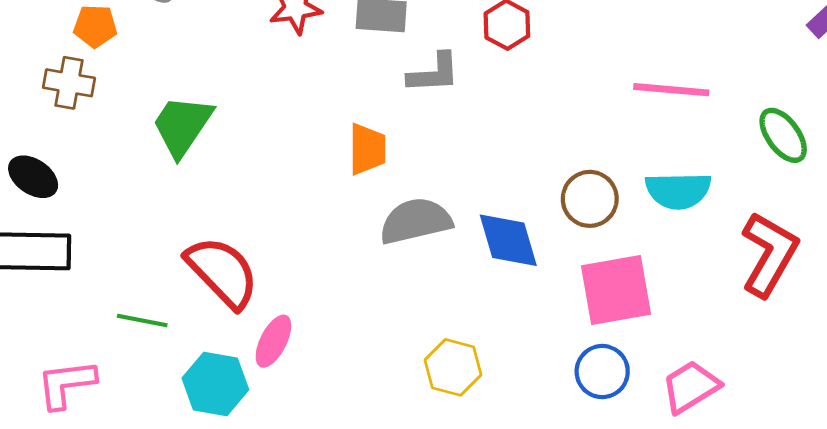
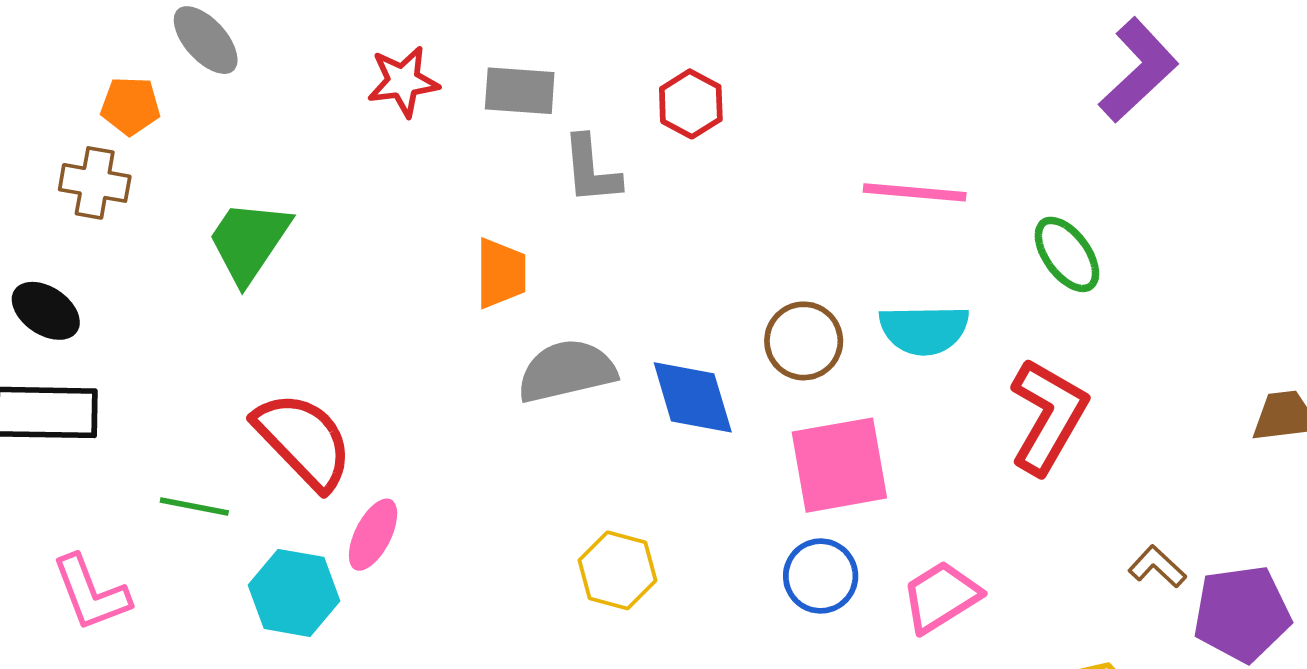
gray L-shape: (434, 73) -> (591, 170), turned 88
pink L-shape: (66, 384) -> (91, 593), turned -104

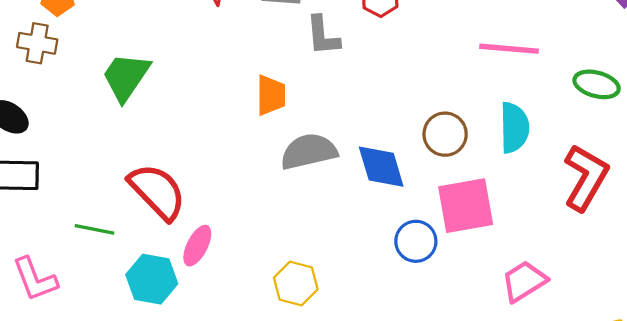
green ellipse: (1067, 254) -> (597, 84), turned -39
cyan semicircle: (924, 330) -> (514, 128), turned -90
yellow hexagon: (617, 570) -> (296, 283), moved
blue circle: (821, 576) -> (416, 241), moved

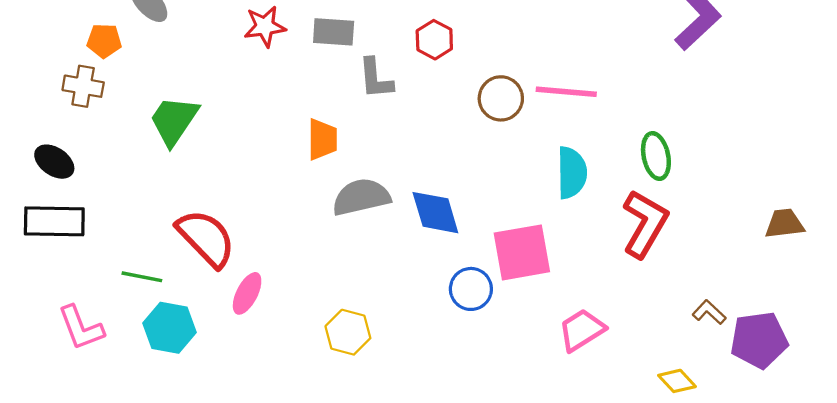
green ellipse: (597, 84) -> (656, 156), moved, turned 63
brown circle: (445, 134) -> (501, 98), moved
cyan hexagon: (152, 279) -> (170, 328), moved

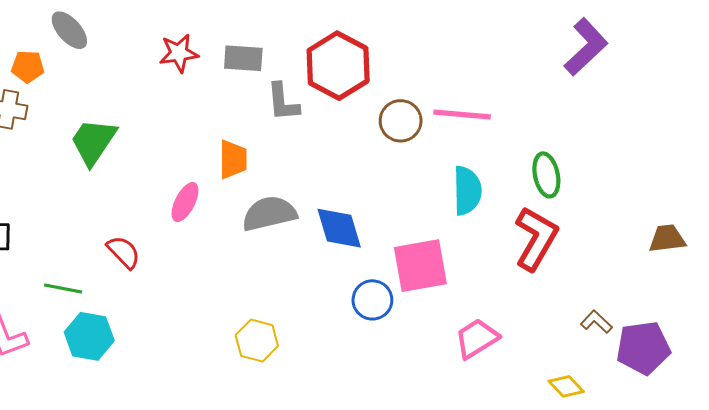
red hexagon: (434, 40) -> (338, 66), size x1.8
red semicircle: (206, 238) -> (124, 252), size x0.6
pink ellipse: (247, 293) -> (185, 202), moved

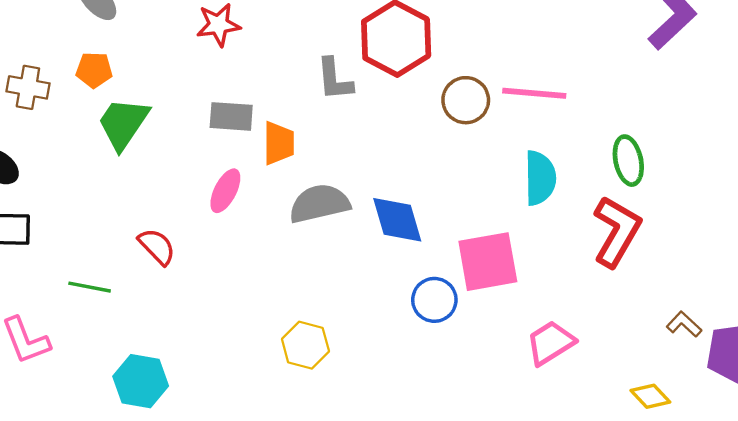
gray rectangle: (243, 58) -> (231, 116), moved
orange pentagon: (28, 67) -> (94, 70), moved
cyan hexagon: (89, 336) -> (141, 381), moved

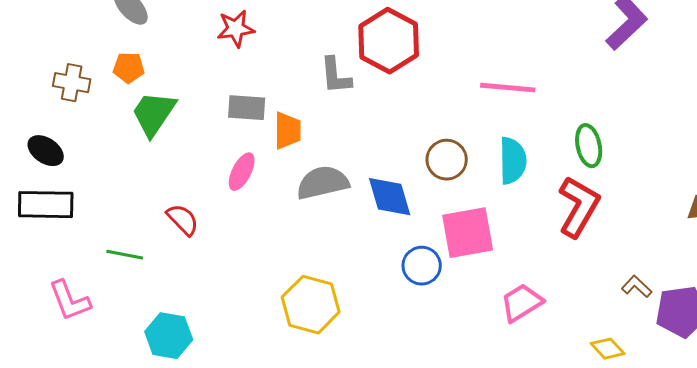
brown circle: (466, 100) -> (447, 160), moved
yellow hexagon: (305, 345) -> (311, 305), size x1.4

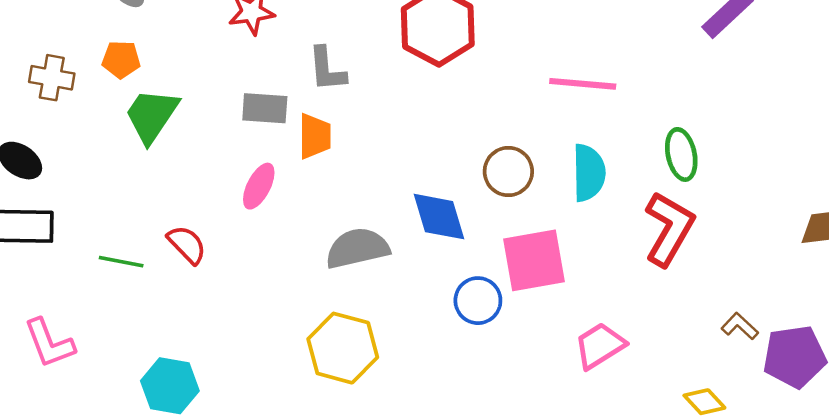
gray L-shape: (336, 76) -> (327, 69), moved
gray semicircle: (323, 183) -> (357, 248), moved
green line: (125, 255) -> (121, 262), moved

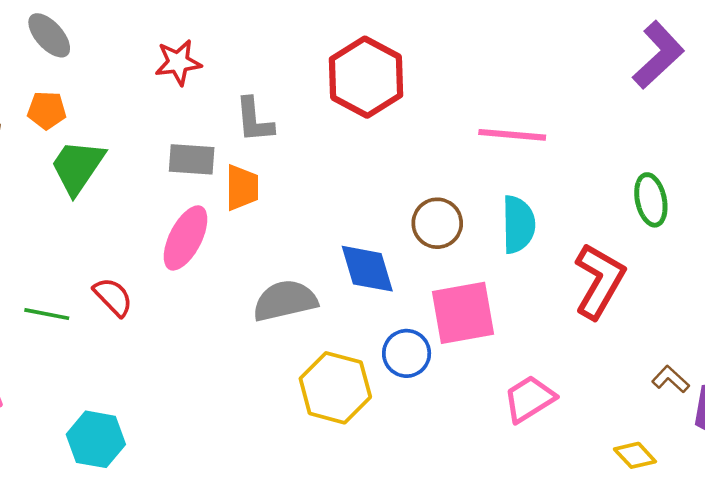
green ellipse: (681, 154) -> (651, 200), moved
pink ellipse: (259, 186) -> (186, 238), size x1.4
yellow hexagon: (343, 348) -> (335, 388), moved

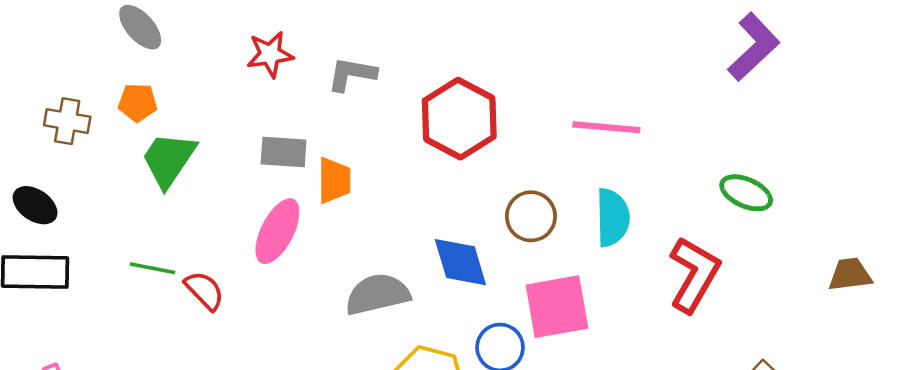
red hexagon: (366, 77) -> (459, 119), moved
gray L-shape: (254, 120) -> (352, 74), moved, turned 105
green ellipse: (651, 200) -> (746, 193), turned -54
green line: (47, 314) -> (153, 268), moved

